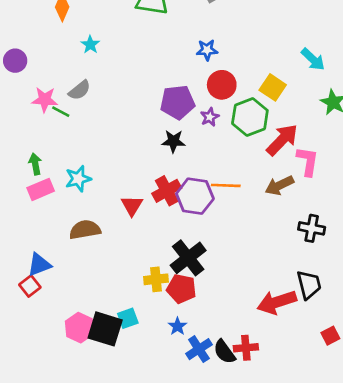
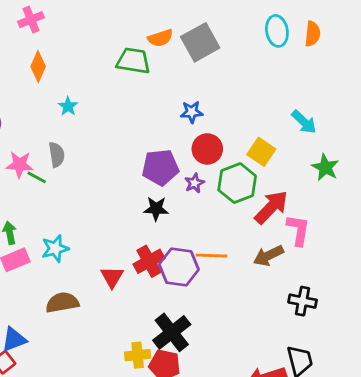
gray semicircle: (80, 90) -> (57, 155), turned -60

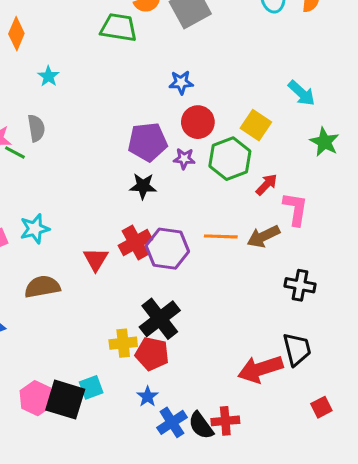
purple star: (194, 183) -> (184, 159), turned 30
red arrow: (271, 207) -> (266, 185), size x0.6
orange line: (212, 256) -> (221, 236), moved

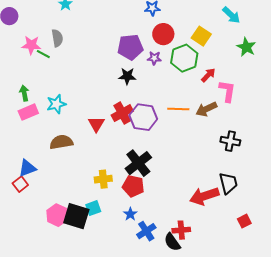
yellow cross: (123, 343) -> (103, 179), moved
black semicircle: (201, 425) -> (172, 242), moved

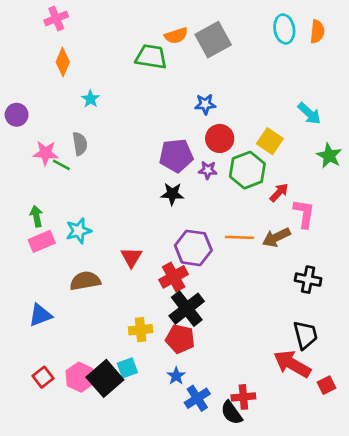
red cross: (122, 113) -> (174, 277), moved
red square: (20, 184) -> (43, 377), moved
red arrow: (204, 196) -> (292, 364), moved, turned 48
black square: (76, 216) -> (105, 378), turned 32

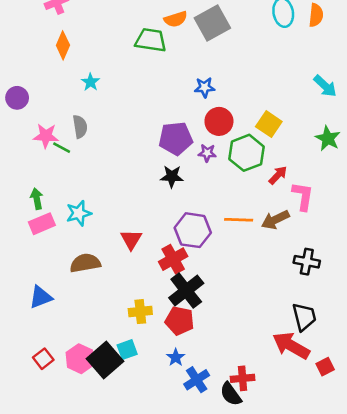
cyan arrow: (309, 113) -> (325, 86), moved

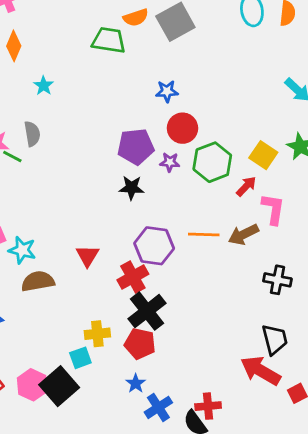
yellow square: (269, 124) -> (263, 155), moved
cyan star: (79, 213) -> (22, 250), moved, turned 30
cyan square: (127, 350) -> (80, 358), moved

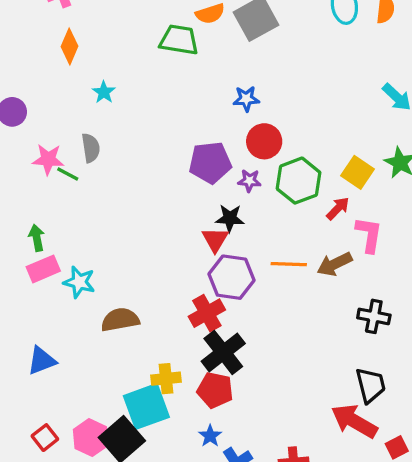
black star: (131, 188) -> (230, 218), moved
red triangle: (87, 256) -> (215, 240), moved
brown semicircle: (38, 281) -> (120, 320), moved
cyan square: (80, 358) -> (146, 406), size x1.8

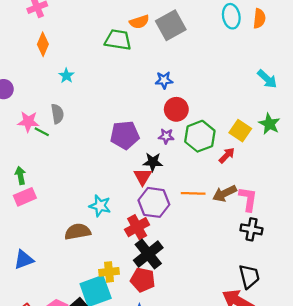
purple pentagon: (210, 163) -> (125, 135), moved
pink L-shape: (369, 235) -> (248, 199), moved
cyan star: (79, 282) -> (100, 206), moved

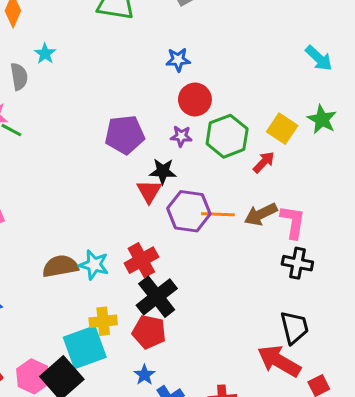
gray semicircle: (57, 114) -> (19, 77), moved
purple hexagon: (154, 202) -> (189, 211), moved
cyan star: (100, 206) -> (94, 265), moved

